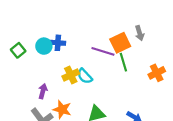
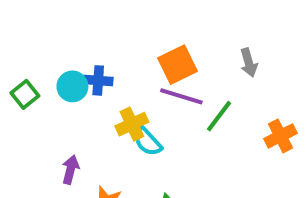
orange square: (120, 43) -> (177, 65), moved
green line: (123, 62) -> (219, 116), turned 54
yellow cross: (71, 75) -> (132, 124), moved

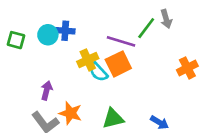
orange square: (177, 65) -> (118, 64), moved
green square: (25, 94) -> (16, 40), turned -36
green line: (219, 116) -> (146, 28), moved

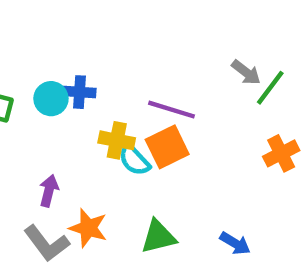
gray arrow: (166, 19) -> (246, 72), turned -36
green line: (146, 28) -> (270, 88), moved
yellow cross: (88, 60) -> (117, 140), turned 36

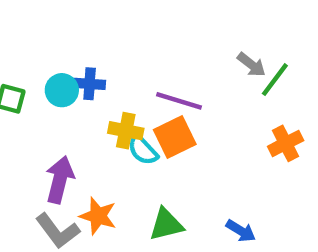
purple arrow: (49, 191) -> (60, 180), size x1.5

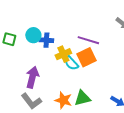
blue cross: (90, 84) -> (46, 40), moved
yellow cross: (126, 131) -> (63, 54), turned -35
orange star: (98, 216) -> (63, 100), moved

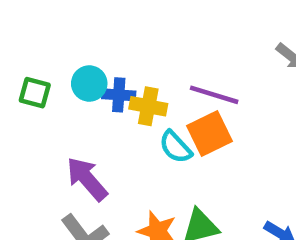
yellow cross: (63, 54) -> (148, 106), moved, turned 35
purple arrow: (32, 77) -> (87, 179), turned -55

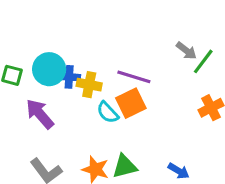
cyan circle: (89, 84) -> (49, 69), size x1.4
purple arrow: (87, 179) -> (40, 114), moved

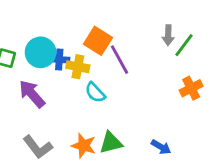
gray arrow: (186, 51) -> (168, 35), turned 54
purple line: (134, 77) -> (119, 60), turned 44
orange square: (131, 103) -> (98, 41), moved, turned -32

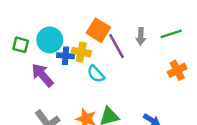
gray arrow: (168, 35) -> (141, 36), moved
green line: (184, 45) -> (171, 34), turned 35
blue cross: (59, 60) -> (66, 56), moved

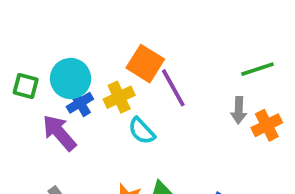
gray arrow: (141, 36) -> (239, 110), moved
yellow cross: (81, 52) -> (119, 97), turned -36
blue cross: (66, 56) -> (80, 103), moved, turned -35

